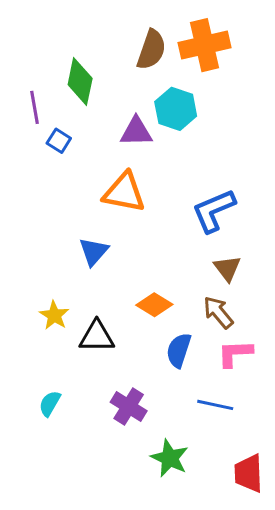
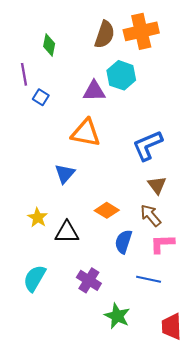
green diamond: (80, 82) -> (49, 45), moved, size x0.7
cyan semicircle: (50, 403) -> (34, 278), size x1.5

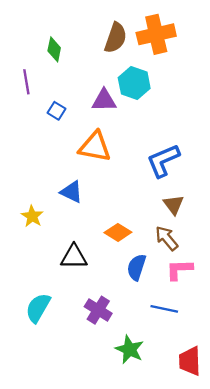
blue square: (41, 97) -> (57, 111), moved
blue triangle: (65, 174) -> (72, 192), turned -45
yellow star: (38, 218) -> (32, 216), moved

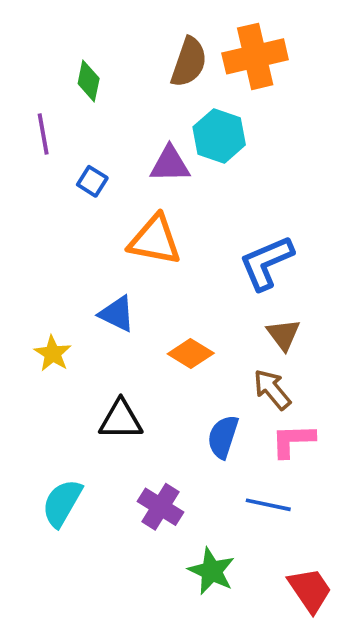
orange diamond: (118, 232) -> (191, 353), moved
red trapezoid: (190, 361) -> (310, 590), turned 148

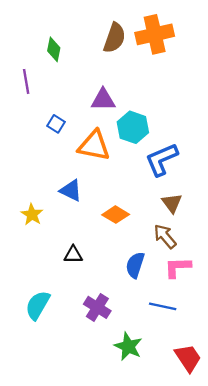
cyan hexagon: (219, 136) -> (133, 127), moved
blue square: (92, 181) -> (56, 124), moved
black triangle: (121, 420) -> (73, 255), size x0.7

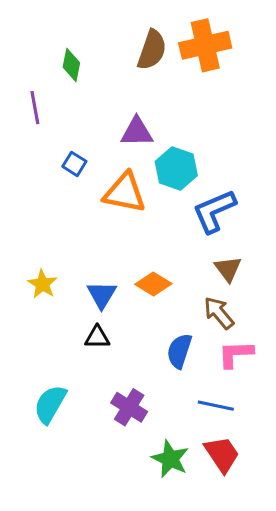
blue triangle: (71, 190) -> (102, 295), moved, turned 35
red trapezoid: (188, 358) -> (222, 454), moved

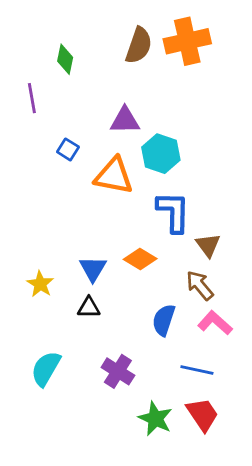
blue L-shape: (214, 211) -> (173, 212), moved, turned 114
yellow star: (42, 284) -> (40, 284), moved
pink L-shape: (236, 354) -> (215, 323), turned 44

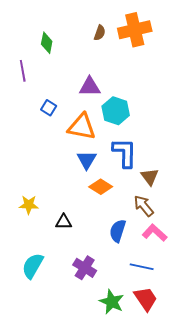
brown semicircle: (139, 45) -> (100, 33), size x0.6
blue triangle: (93, 269) -> (87, 160), moved
yellow star: (40, 284) -> (29, 205), turned -30

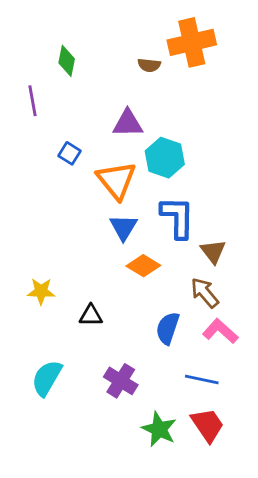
brown semicircle: (100, 33) -> (149, 65), moved, turned 77
orange triangle: (82, 127) -> (116, 180), turned 40

